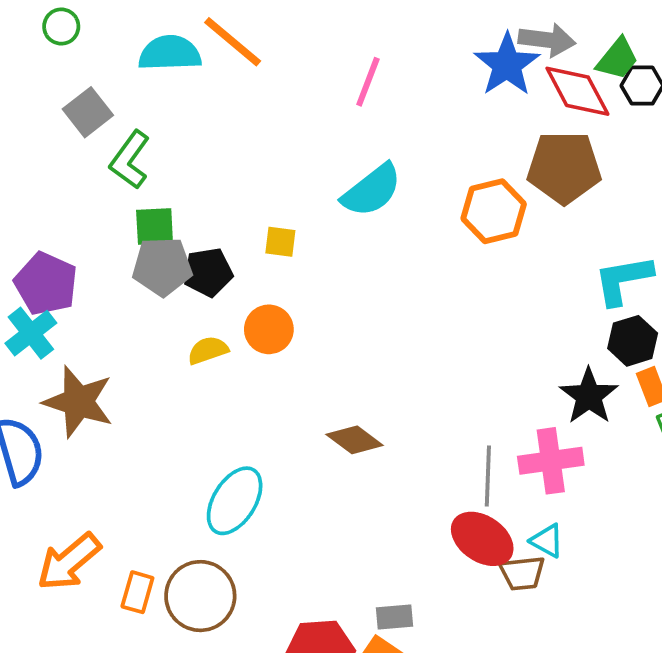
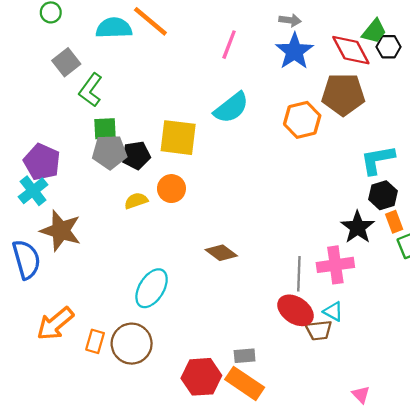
gray arrow: (547, 40) -> (290, 20), moved, size x0.7
blue star: (507, 65) -> (294, 51), moved
yellow square: (280, 242) -> (178, 138), size x2.0

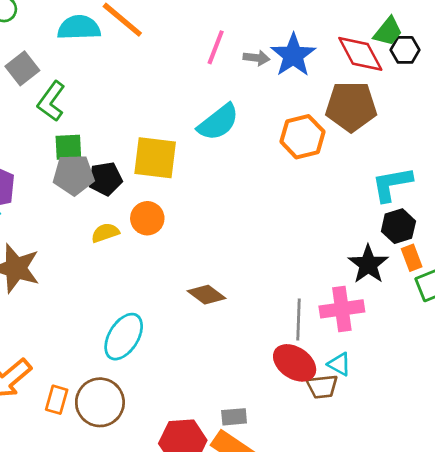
gray arrow: (290, 20) -> (256, 58), moved

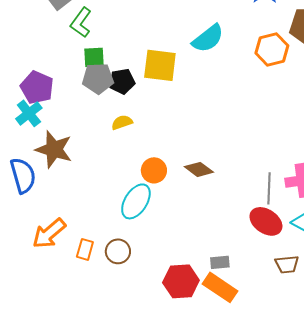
orange circle: (147, 218) -> (154, 170), moved
brown trapezoid: (322, 387) -> (287, 264), moved
brown circle: (100, 402) -> (118, 251), size x0.7

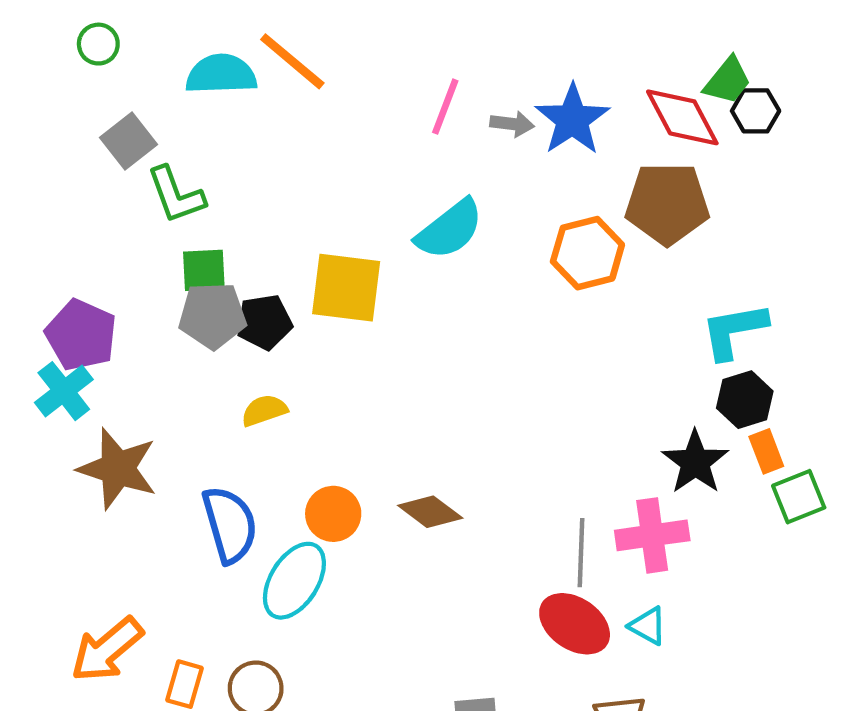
green L-shape: (81, 22) -> (176, 195), turned -56
blue semicircle: (23, 175) -> (230, 525), moved

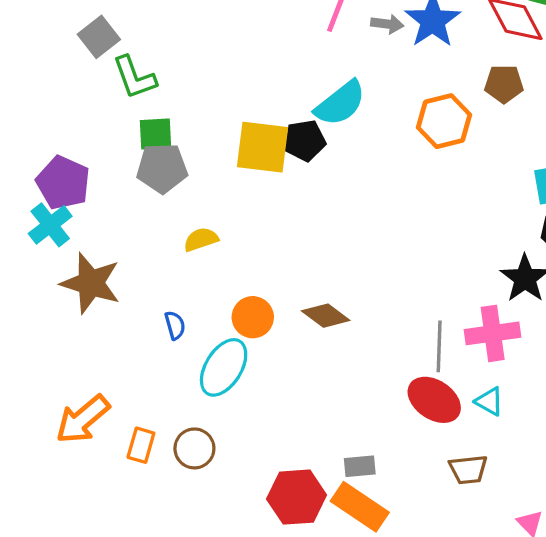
brown pentagon: (667, 204) -> (504, 84), size x0.6
black pentagon: (264, 322) -> (305, 141), moved
blue semicircle: (230, 525) -> (175, 325), size x0.5

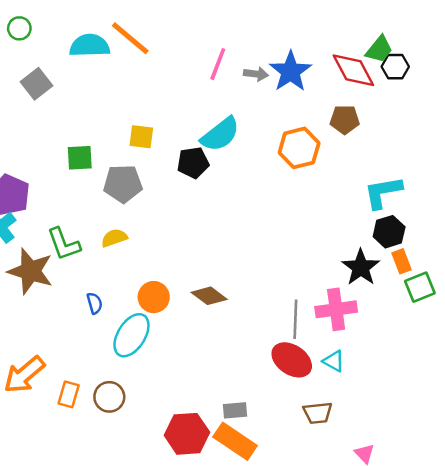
green L-shape: (134, 77) -> (64, 244), moved
yellow square: (262, 147) -> (141, 137), moved, size x0.6
gray pentagon: (162, 168) -> (123, 184), moved

